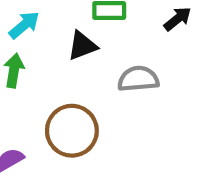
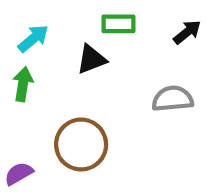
gray semicircle: (138, 79) -> (173, 99), moved

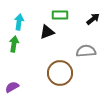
cyan arrow: (33, 38) -> (19, 22), turned -42
brown circle: (81, 144) -> (60, 73), moved

